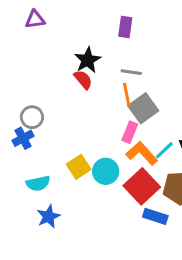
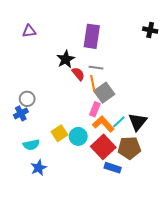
purple rectangle: (125, 27) -> (92, 36), size x1.6
red semicircle: (83, 80) -> (78, 74), moved

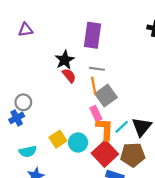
red semicircle: (78, 74) -> (69, 75), moved
pink rectangle: (95, 109) -> (96, 113), turned -48
orange L-shape: (103, 124) -> (105, 129), turned 45

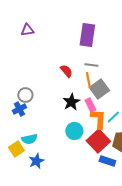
black star: (65, 60) -> (71, 102), moved
yellow square: (58, 139) -> (16, 149), moved

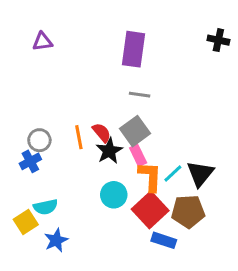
red semicircle: (66, 71) -> (102, 133), moved
orange line: (88, 80) -> (79, 137), moved
gray square: (99, 89) -> (135, 131), moved

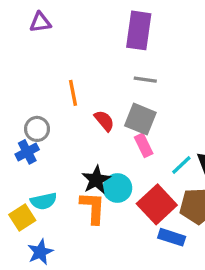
gray square: (135, 131) -> (140, 119), turned -32
orange line: (79, 137) -> (73, 93), moved
black star: (109, 151) -> (96, 180), moved
orange L-shape: (150, 177) -> (93, 208), moved
blue star: (56, 240) -> (40, 252), moved

